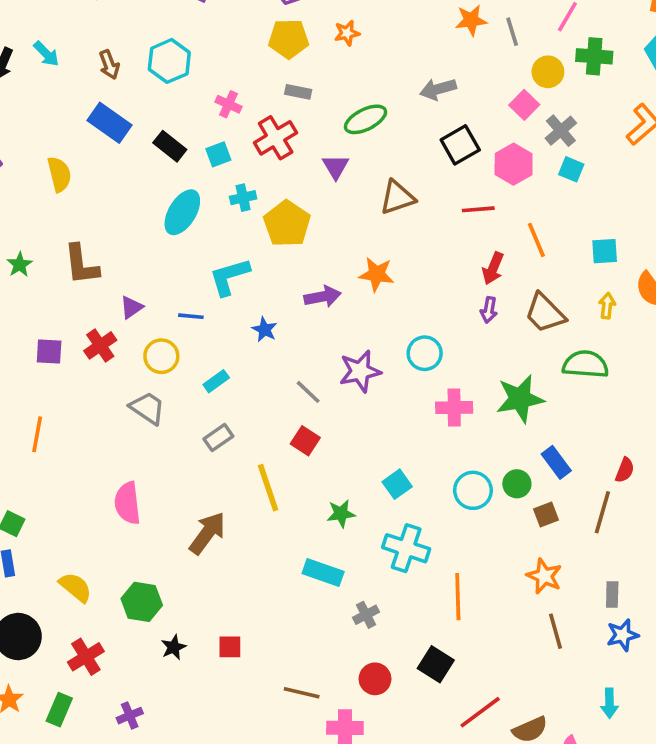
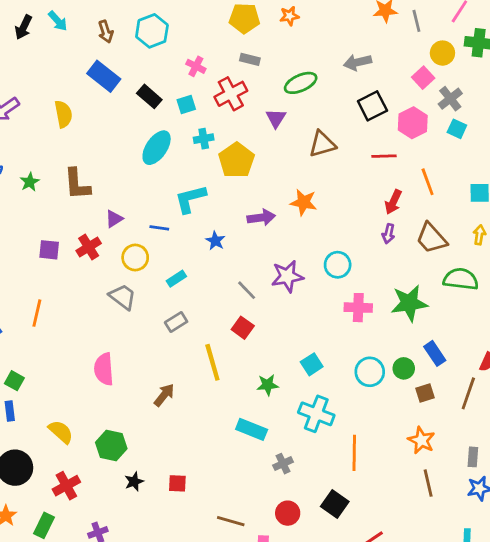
brown arrow: (207, 533) -> (164, 395), size x0.7

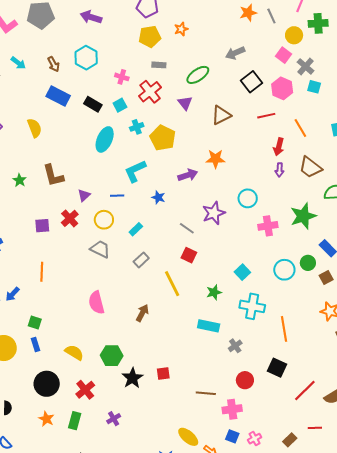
black star: (134, 482) -> (132, 378), size x1.5

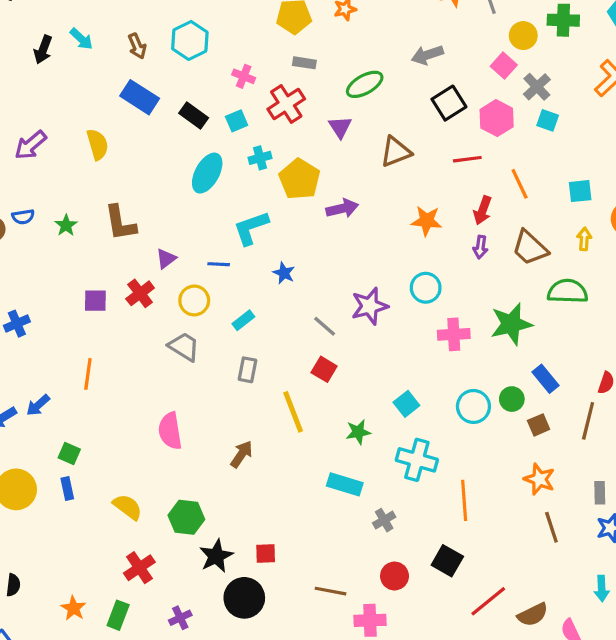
orange star: (215, 159) -> (427, 221), moved
purple arrow: (188, 175) -> (342, 208), moved
gray rectangle: (141, 260) -> (247, 370), turned -42
black circle: (47, 384) -> (244, 598), moved

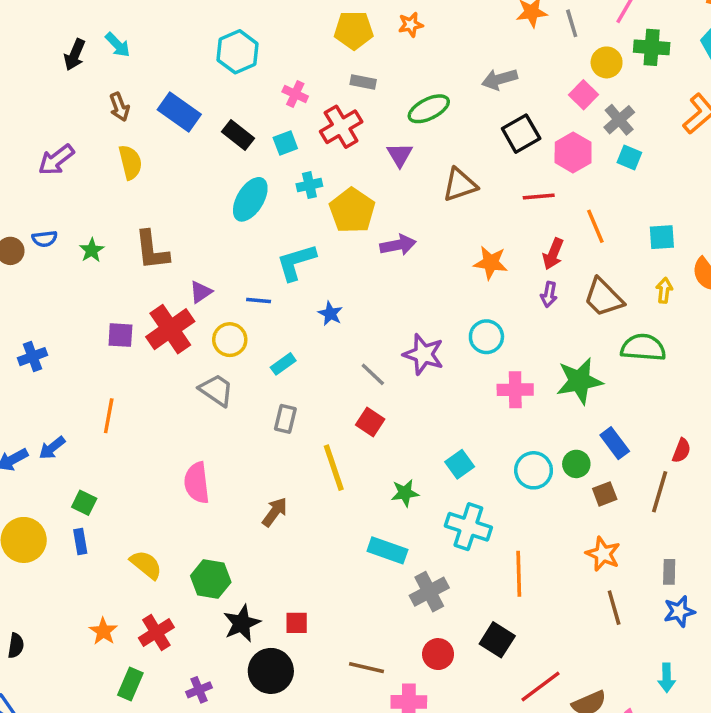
brown arrow: (137, 46) -> (119, 107), moved
red cross: (140, 293) -> (170, 329), size x1.5
purple star: (370, 306) -> (423, 354), turned 30
gray cross: (384, 520) -> (429, 592), size x1.5
orange star: (73, 608) -> (103, 631), moved

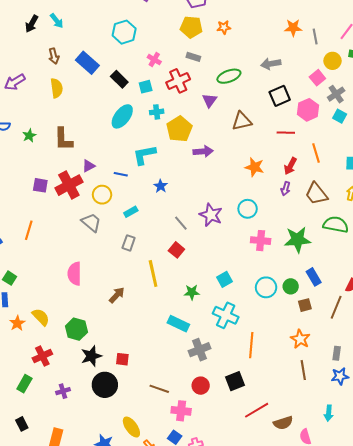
orange star: (103, 631) -> (17, 323), moved
black square: (497, 640) -> (235, 381), turned 30

